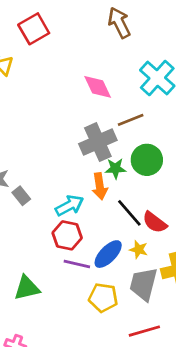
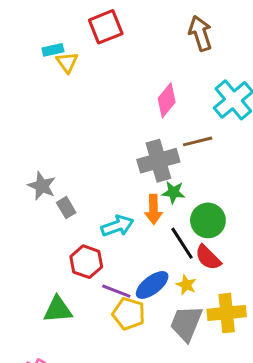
pink diamond: (98, 87) -> (167, 100), turned 56
green circle: (147, 160) -> (208, 220), moved
red hexagon: (67, 235) -> (86, 262), moved
yellow pentagon: (103, 298) -> (129, 314), moved

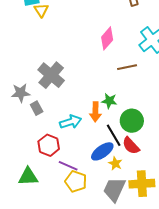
gray cross: (158, 161) -> (51, 75), moved, turned -36
gray star: (42, 186) -> (21, 93), turned -30
blue ellipse: (152, 285) -> (102, 151), moved

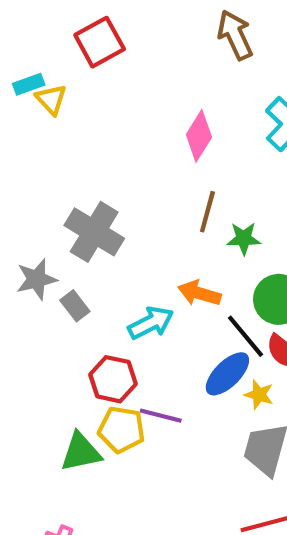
brown line: (127, 67) -> (207, 212), moved, turned -54
green star: (109, 101) -> (244, 238), moved
orange arrow: (95, 112) -> (199, 293), turned 114
yellow pentagon: (76, 181) -> (121, 430), moved

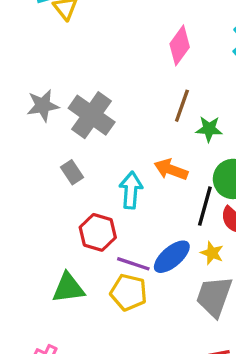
gray star: (37, 279) -> (43, 106), moved
cyan arrow: (151, 323) -> (131, 190), turned -63
black line: (246, 336) -> (205, 206), turned 51
blue ellipse: (227, 374) -> (172, 257), moved
yellow pentagon: (121, 430) -> (129, 292), moved

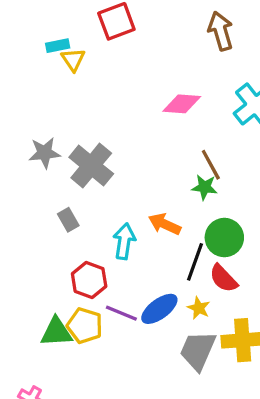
pink diamond: (180, 45) -> (182, 104), turned 54
brown line: (182, 106) -> (211, 165), moved, turned -52
yellow pentagon: (129, 292) -> (85, 326), moved

